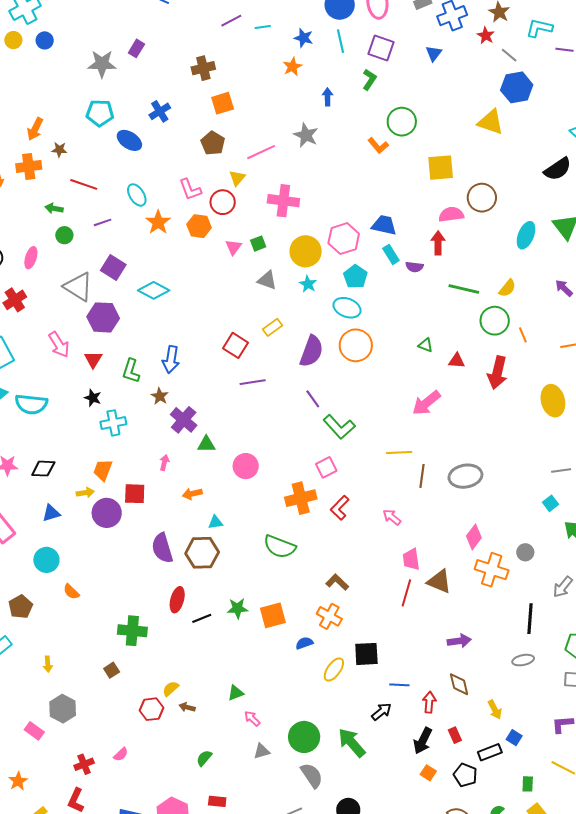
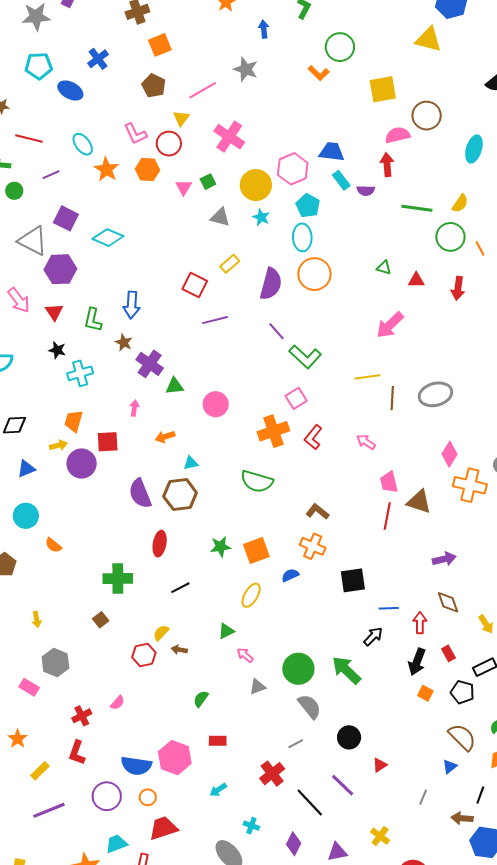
pink cross: (283, 201) -> (229, 137), turned 32
cyan ellipse: (347, 308) -> (302, 237), turned 72
red arrow: (497, 373) -> (458, 288), size x0.7
black line: (202, 618) -> (180, 588), moved
yellow ellipse: (334, 669) -> (251, 595), moved

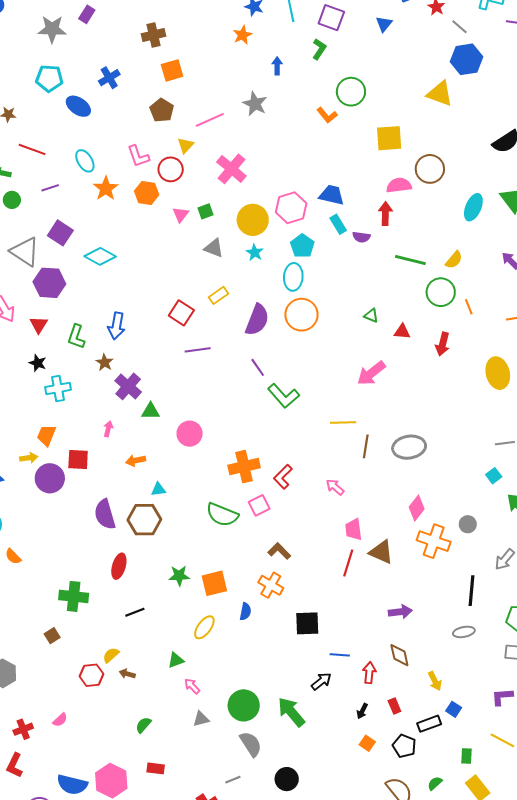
pink square: (296, 398) -> (259, 505), moved
blue semicircle: (290, 575) -> (245, 612), turned 120
black arrow: (417, 662) -> (362, 711), size x0.6

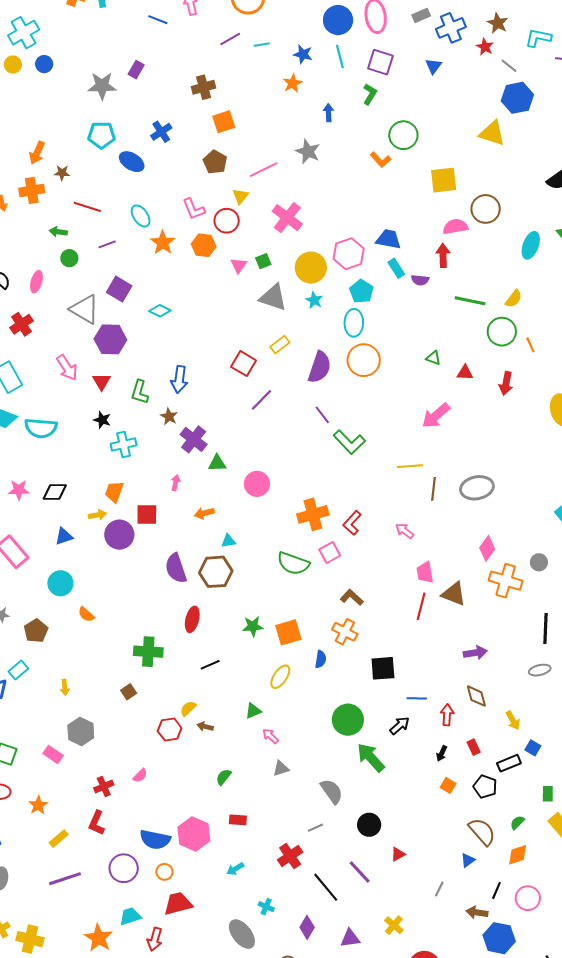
gray triangle: (214, 248) -> (273, 297), size x1.4
cyan diamond: (100, 256) -> (160, 311), size x0.7
purple line: (198, 350) -> (262, 400), turned -35
green circle: (244, 705) -> (348, 720), moved

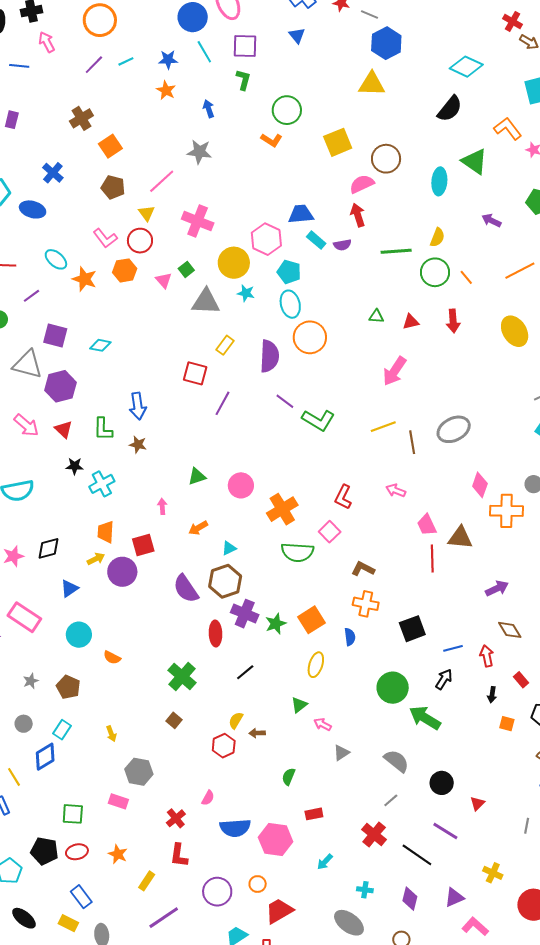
purple cross: (194, 439) -> (245, 614), moved
orange cross: (313, 514) -> (282, 509), moved
green cross: (148, 652) -> (182, 676), turned -36
blue semicircle: (155, 840) -> (235, 828), moved

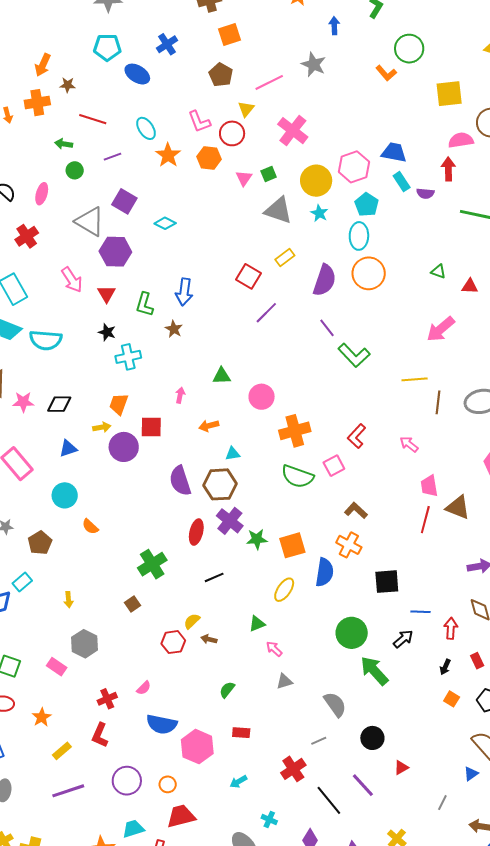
blue semicircle: (350, 637) -> (324, 572), size x1.6

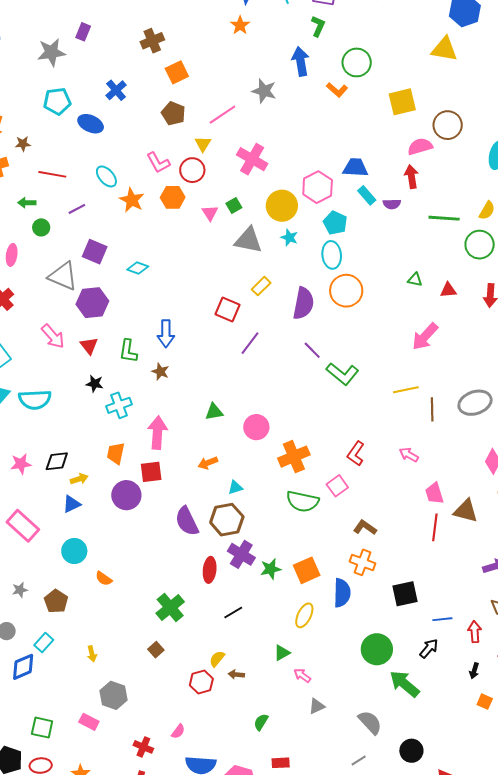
blue arrow: (334, 26) -> (301, 61), moved, size x1.6
pink arrow: (180, 395) -> (157, 433), moved, size x2.0
yellow arrow: (102, 427) -> (79, 479), moved
red cross: (107, 699) -> (143, 747), turned -36

